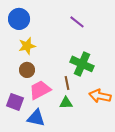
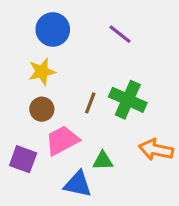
blue circle: (19, 19) -> (53, 29), moved
brown line: (67, 83) -> (90, 103), moved, turned 32
blue triangle: (36, 118) -> (78, 184), moved

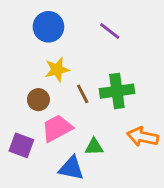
yellow star: (42, 72) -> (57, 70), moved
green cross: (128, 100) -> (117, 91), turned -32
brown line: (90, 103) -> (83, 94), turned -48

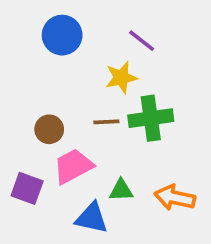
yellow star: (57, 70) -> (121, 78), moved
brown line: (83, 94) -> (106, 122), turned -66
orange arrow: (143, 137) -> (175, 198), moved

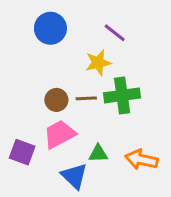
brown circle: (49, 129) -> (56, 100), moved
blue triangle: (92, 218) -> (74, 176), turned 32

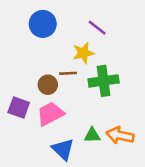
brown line: (86, 98) -> (68, 73), moved
purple square: (22, 152) -> (19, 107), moved
green triangle: (98, 154) -> (92, 135), moved

